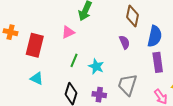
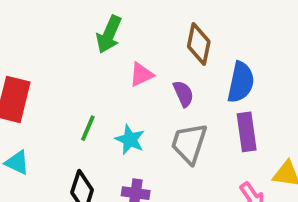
pink triangle: (68, 32) -> (141, 75), moved
gray trapezoid: (127, 85) -> (189, 143), moved

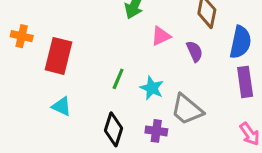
gray trapezoid: (189, 143) -> (187, 109), moved, turned -68

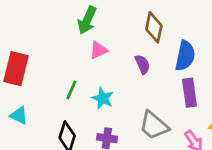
pink triangle: (161, 36) -> (98, 50), moved
gray trapezoid: (187, 109) -> (154, 125), moved

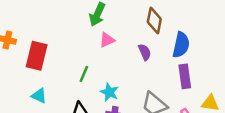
cyan star: (103, 98) -> (109, 92), moved

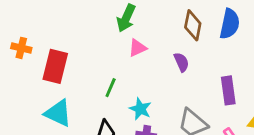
blue semicircle: (181, 45) -> (230, 24), moved
cyan triangle: (39, 96) -> (58, 113), size x1.5

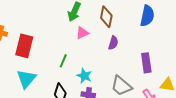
brown diamond: (193, 25) -> (106, 17), moved
purple semicircle: (181, 62) -> (113, 43), turned 40
cyan triangle: (58, 113) -> (26, 79), turned 45

